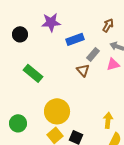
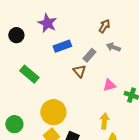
purple star: (51, 22) -> (47, 23), turned 30
blue rectangle: (75, 39) -> (62, 46), moved
pink triangle: (113, 64) -> (109, 85), moved

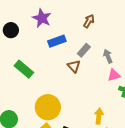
brown arrow: (104, 26) -> (89, 21), moved
gray arrow: (113, 47) -> (108, 56), moved, turned 48
pink triangle: (109, 85) -> (114, 75), moved

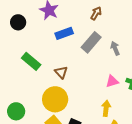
gray rectangle: (84, 50) -> (91, 42), size x1.5
brown triangle: (74, 66) -> (61, 72), moved
pink triangle: (114, 75) -> (112, 81), moved

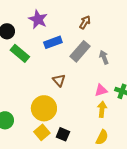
green rectangle: (31, 61) -> (20, 53), moved
brown triangle: (61, 72) -> (59, 80), moved
yellow arrow: (106, 108) -> (102, 109), moved

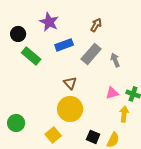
yellow circle: (44, 108) -> (70, 109), moved
yellow arrow: (102, 109) -> (124, 114), moved
black square: (63, 134) -> (93, 137), moved

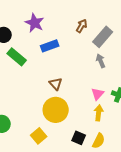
gray rectangle: (91, 54) -> (103, 37), moved
pink triangle: (112, 93) -> (98, 94), turned -32
yellow arrow: (124, 114) -> (99, 113), moved

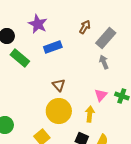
yellow arrow: (99, 113) -> (90, 114), moved

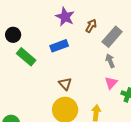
purple star: (38, 24) -> (65, 17), moved
pink triangle: (101, 95) -> (111, 83), moved

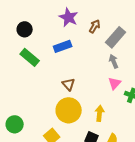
black circle: (13, 35) -> (25, 29), moved

